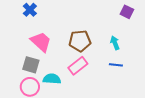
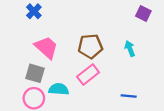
blue line: (116, 65) -> (129, 96), moved

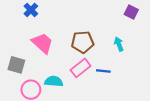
gray square: (35, 73) -> (16, 65), moved
blue line: (129, 96) -> (103, 71), moved

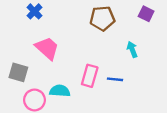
brown pentagon: (83, 42) -> (102, 18), moved
pink rectangle: (81, 68) -> (90, 76), turned -36

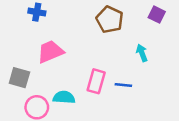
blue cross: (34, 11) -> (37, 12), turned -35
brown pentagon: (102, 18) -> (110, 19), turned 30
pink trapezoid: (47, 48) -> (50, 52), turned -65

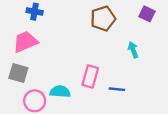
brown pentagon: (110, 19) -> (103, 19), turned 30
pink trapezoid: (50, 52) -> (25, 42), moved
blue line: (123, 85) -> (117, 89), moved

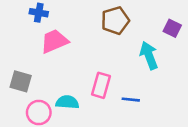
purple square: (147, 14) -> (172, 28), moved
pink trapezoid: (25, 42) -> (54, 41), moved
cyan arrow: (133, 50) -> (149, 55), size x1.5

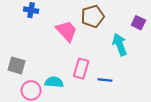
pink trapezoid: (54, 41) -> (67, 31), moved, turned 70

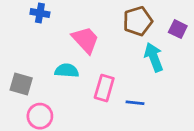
brown pentagon: (93, 16) -> (138, 21), moved
cyan semicircle: (54, 82) -> (67, 71), moved

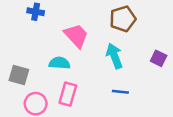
purple square: (178, 29) -> (159, 58), moved
cyan arrow: (154, 57) -> (114, 56), moved
pink rectangle: (104, 88) -> (68, 94), moved

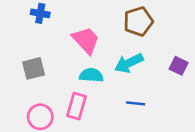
cyan arrow: (114, 56) -> (129, 63), turned -95
cyan semicircle: (59, 63) -> (91, 75), moved
gray square: (19, 75) -> (34, 68), moved, turned -30

